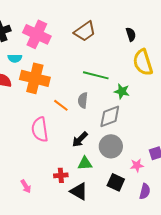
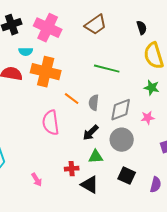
green star: (122, 91) -> (152, 88), moved
gray semicircle: (83, 100) -> (94, 103), moved
pink star: (137, 165) -> (148, 118), moved

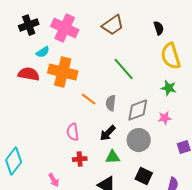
cyan semicircle: (26, 52) -> (43, 52), turned -32
green line: (107, 69) -> (124, 69), turned 35
pink semicircle: (51, 123) -> (73, 132), moved, size x0.7
red cross: (72, 169) -> (80, 159), moved

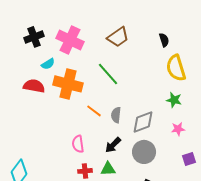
green line: (124, 69) -> (108, 74), moved
pink star: (165, 118) -> (178, 129), moved
green triangle: (113, 157) -> (108, 169), moved

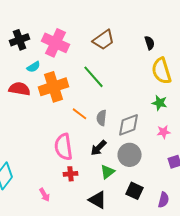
orange cross: (68, 84) -> (54, 87), turned -32
pink semicircle: (78, 144) -> (64, 147), size x1.5
green triangle: (108, 169) -> (108, 172), moved, turned -35

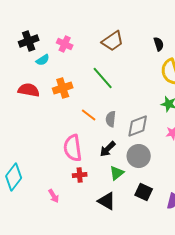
pink cross: (56, 43) -> (65, 44), size x0.6
cyan semicircle: (34, 67) -> (43, 60), moved
orange cross: (54, 87) -> (63, 88), size x0.7

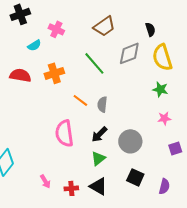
black cross: (29, 41) -> (20, 14), moved
gray diamond: (138, 126) -> (129, 53), moved
green triangle: (117, 173) -> (98, 158), moved
red cross: (80, 175) -> (71, 188), moved

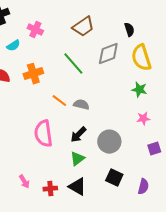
gray semicircle: (102, 104) -> (81, 105), turned 98

